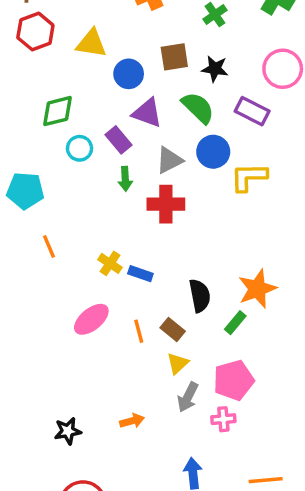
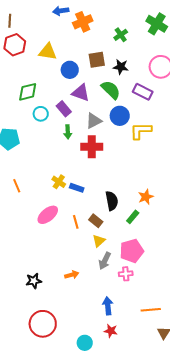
orange line: (49, 246) -> (17, 186), moved
orange star: (257, 289) -> (146, 197), size x0.7

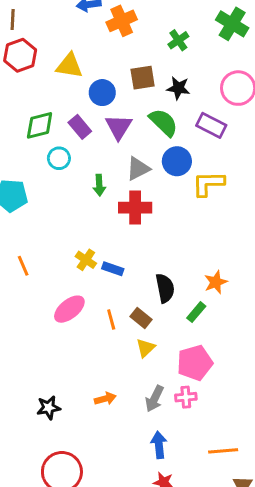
purple triangle: (81, 93) -> (119, 127), turned 42
purple rectangle: (64, 109) -> (80, 127), moved
gray arrow: (105, 261) -> (154, 399), moved

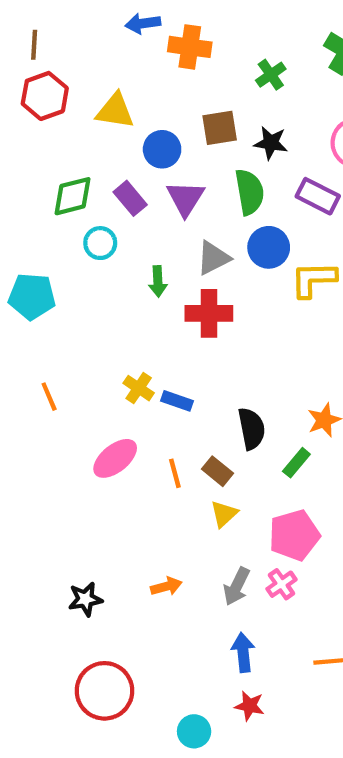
orange cross: (122, 21) -> (190, 47), turned 32
green semicircle: (163, 122) -> (249, 192), turned 36
pink cross: (186, 397) -> (281, 584), turned -30

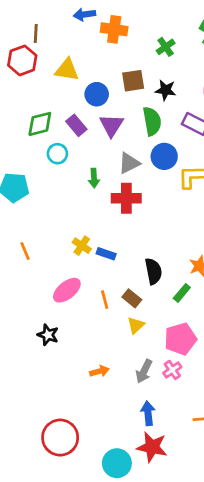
brown line: (34, 45) -> (36, 33), moved
black star: (85, 599) -> (48, 335), moved, turned 30
red star: (249, 706) -> (152, 447), size x1.6
cyan circle: (194, 731) -> (117, 463), size x1.4

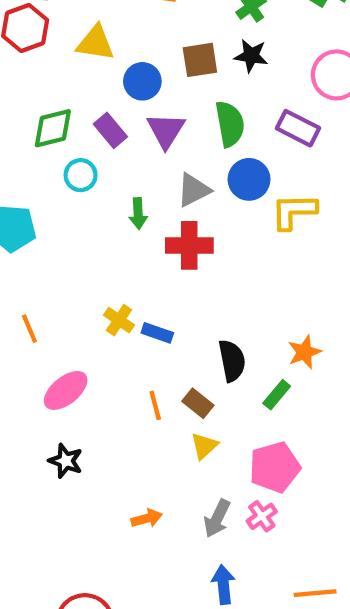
black star: (166, 90) -> (251, 56), moved
pink ellipse: (67, 290) -> (66, 390), moved

